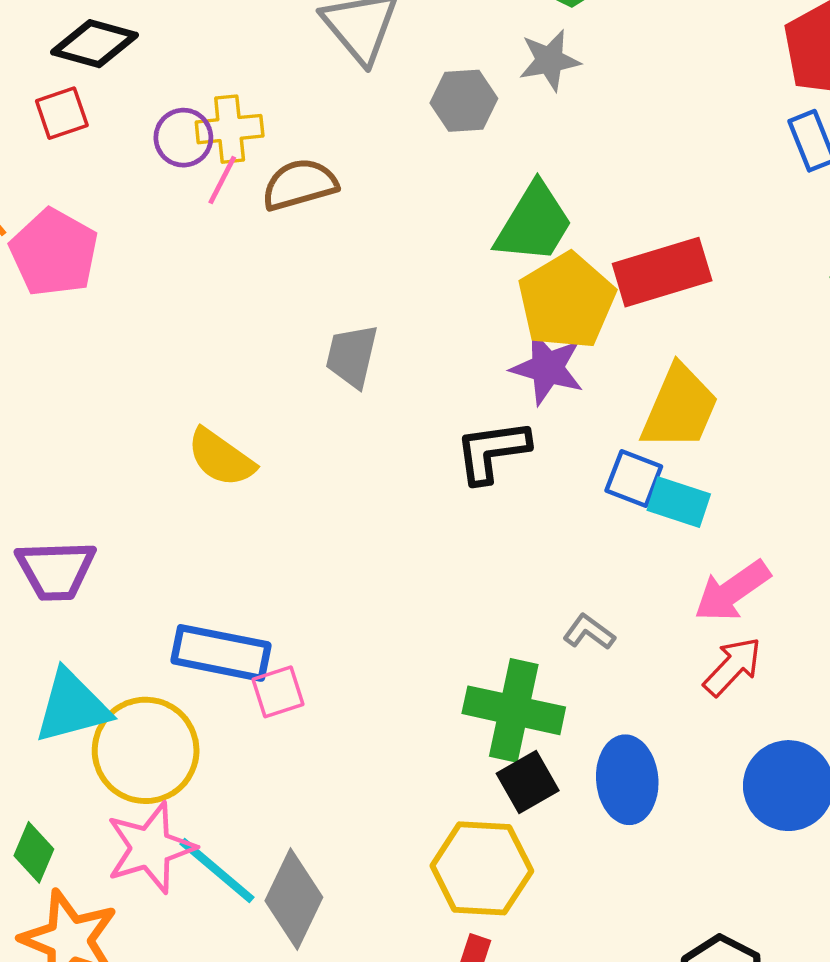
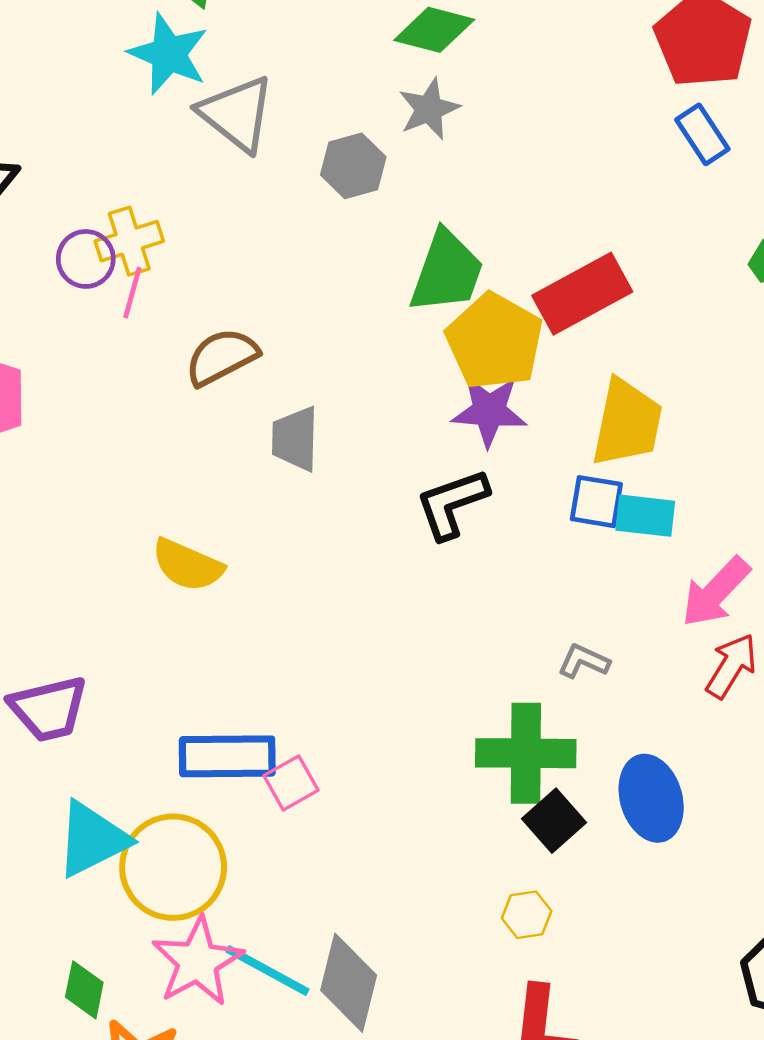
brown semicircle: (300, 184) -> (222, 357), moved
yellow hexagon: (482, 868) -> (527, 915), size x0.5

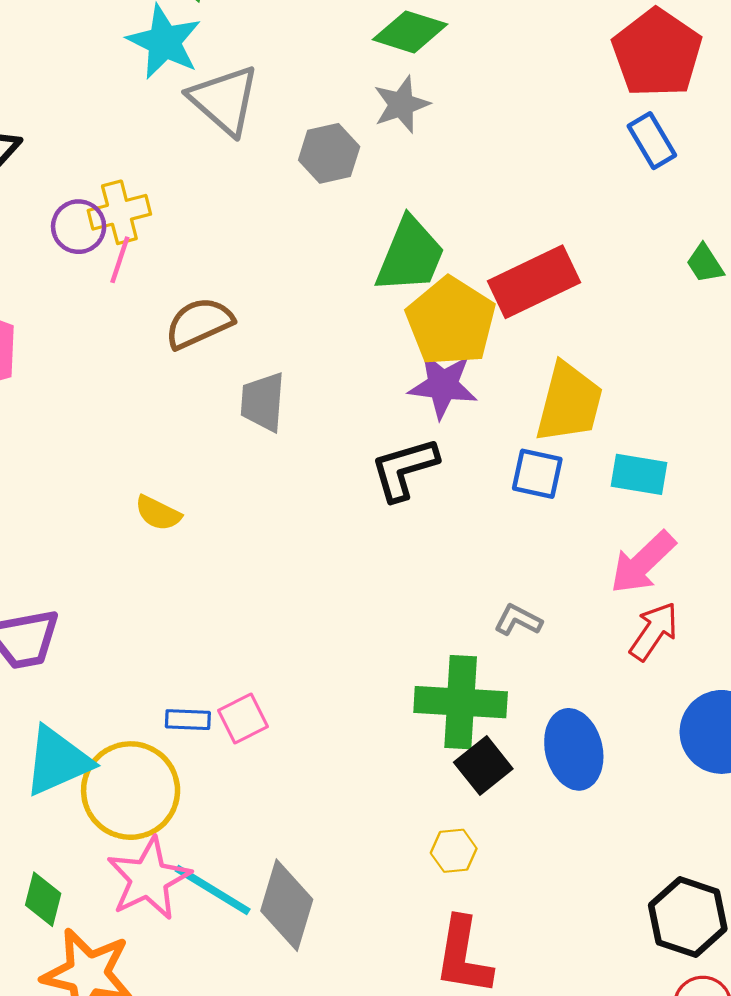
cyan rectangle: (645, 516) -> (639, 474), moved
yellow semicircle: (188, 565) -> (158, 513), size x0.7
blue rectangle: (227, 756) -> (188, 720), moved, size x0.5

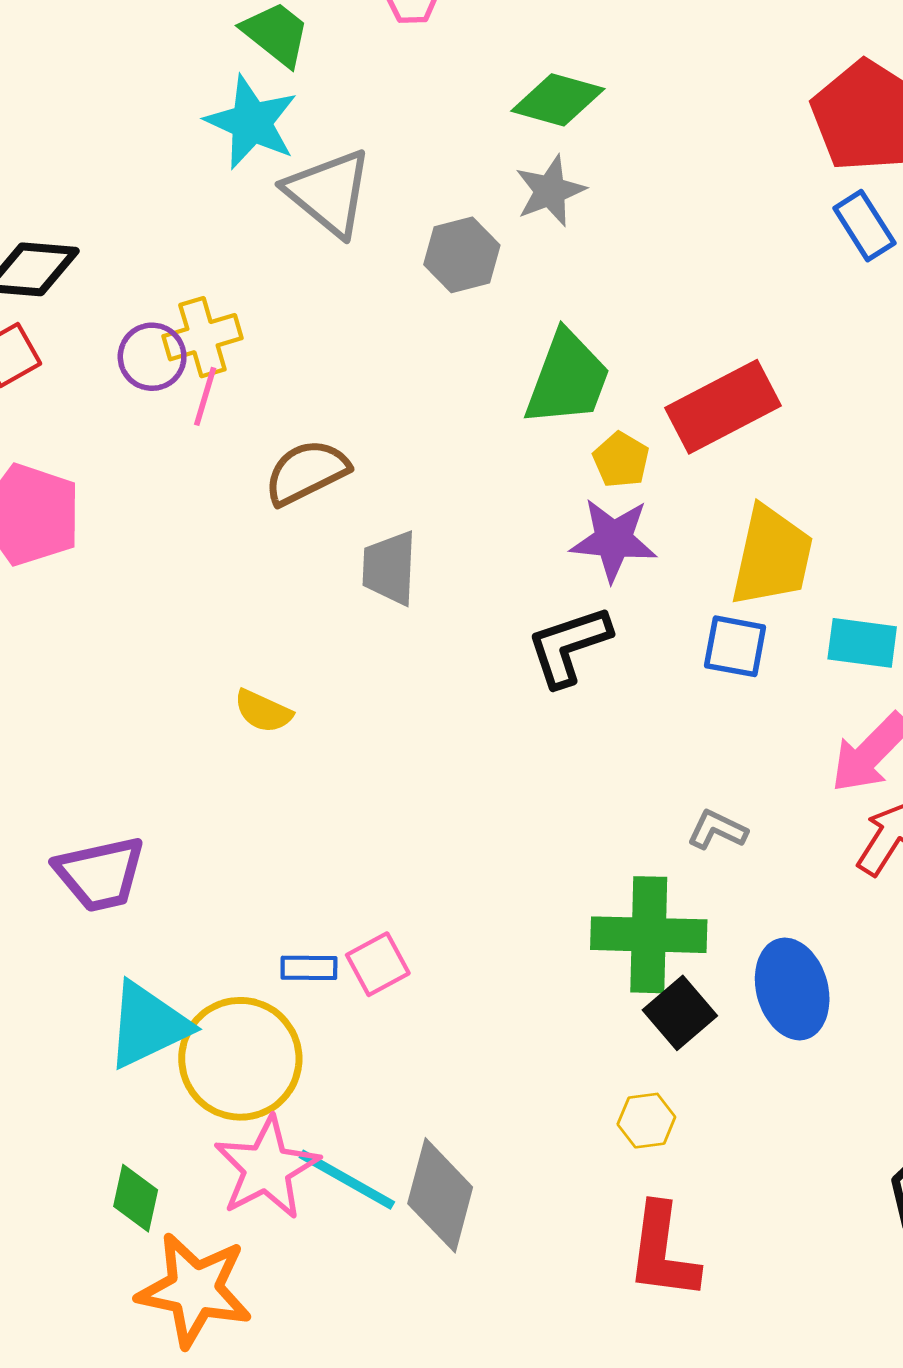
yellow pentagon: (451, 322) -> (621, 460), size x0.5

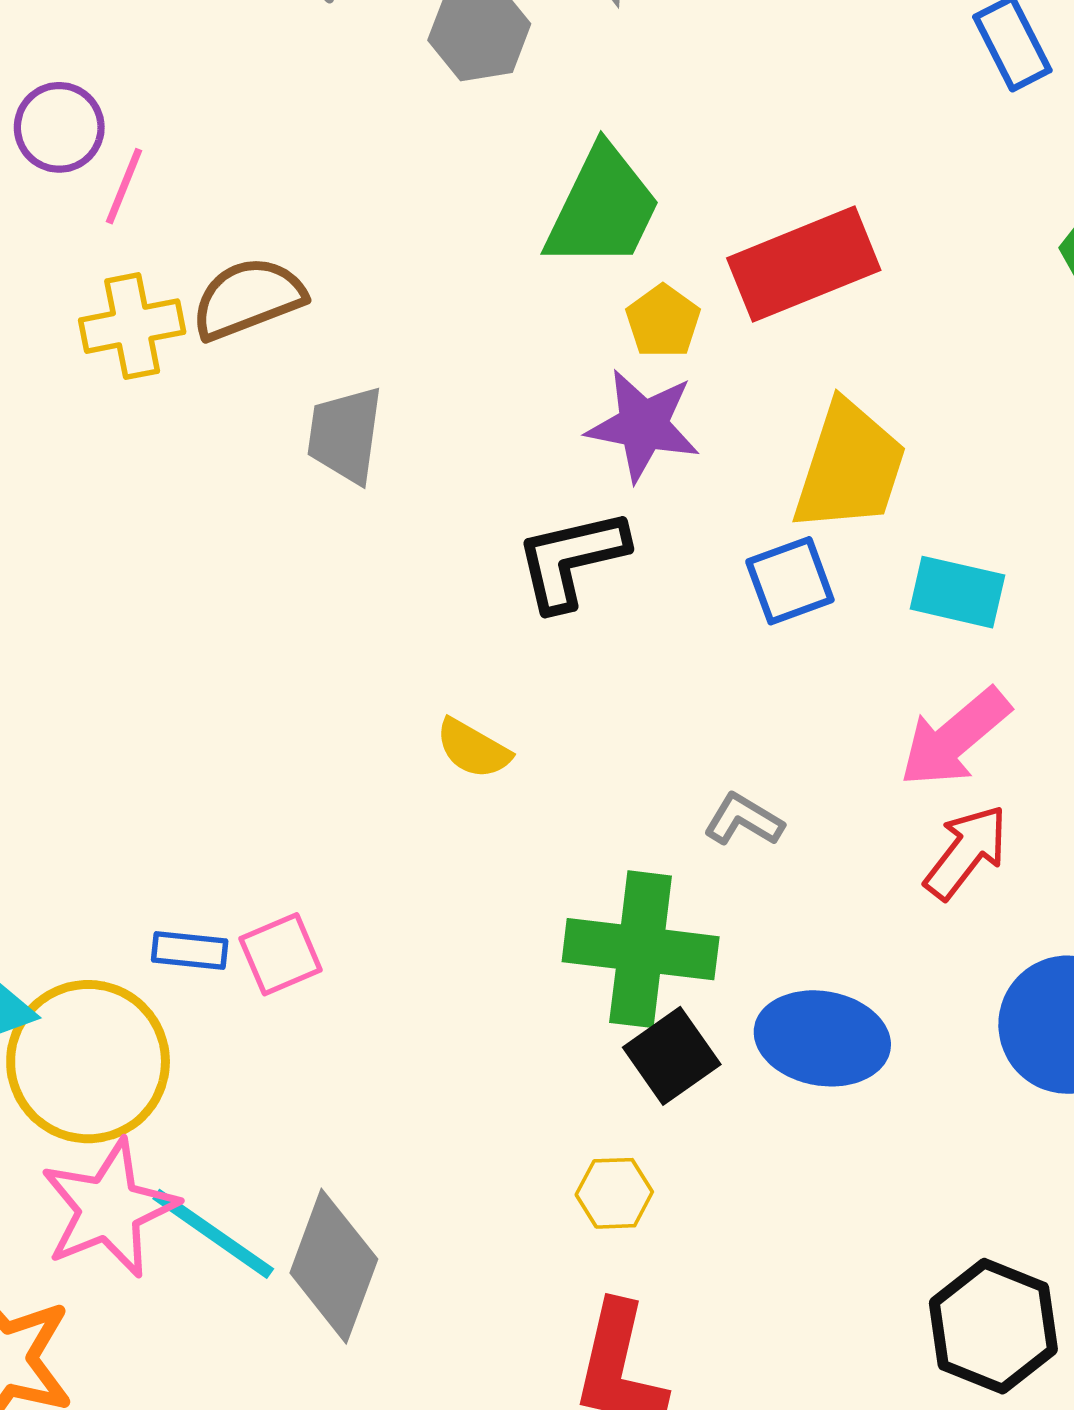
yellow cross: (202, 337) -> (132, 326), moved
blue square: (735, 646) -> (790, 581), turned -36
yellow semicircle: (263, 711) -> (473, 749), moved
blue ellipse: (792, 989) -> (822, 1038), turned -70

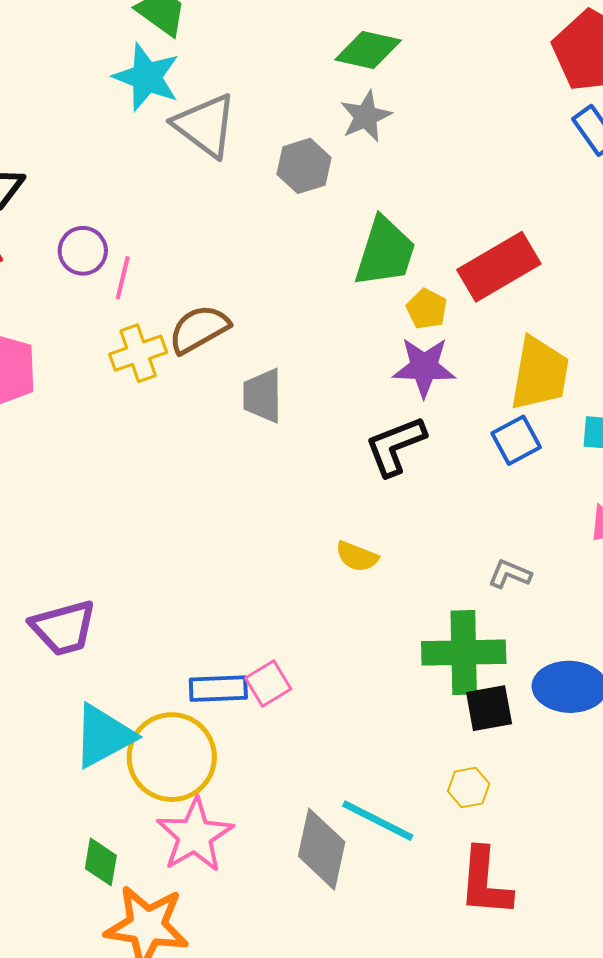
blue rectangle: (190, 951) -> (218, 689), size x1.4
black square: (672, 1056) -> (489, 708), turned 33
cyan line: (213, 1234) -> (378, 821), moved

